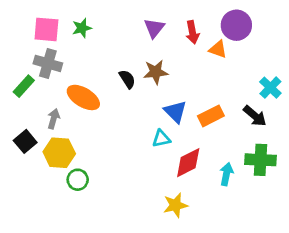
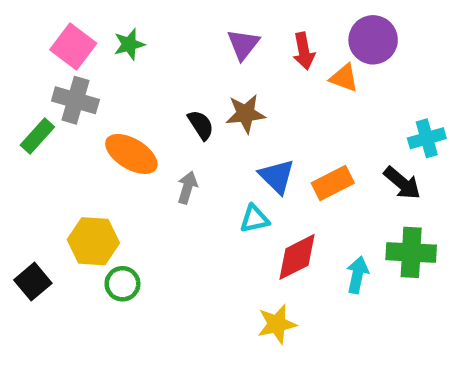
pink square: (46, 29) -> (73, 47), turned 32
cyan cross: (270, 88) -> (427, 138), turned 30
gray arrow: (54, 119) -> (187, 188), moved
black square: (25, 141) -> (33, 282), moved

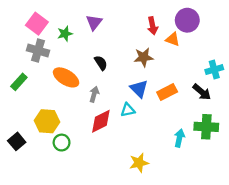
green star: (129, 44) -> (65, 34), moved
purple triangle: (243, 44) -> (94, 22), moved
brown star: (246, 114) -> (143, 57), moved
green rectangle: (37, 136) -> (19, 82), moved
red diamond: (297, 257) -> (101, 121), moved

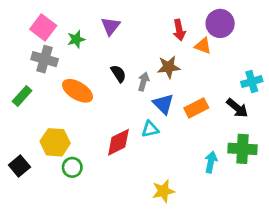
gray arrow: (94, 94) -> (144, 82), moved

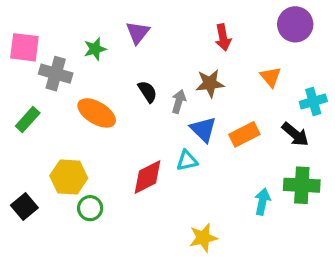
purple circle: (220, 23) -> (295, 24), moved
pink square: (43, 27) -> (24, 47), moved, turned -30
orange triangle: (203, 46) -> (271, 77), moved, turned 30

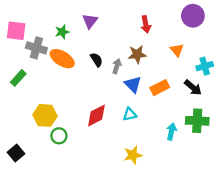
orange ellipse: (97, 113) -> (62, 59), moved
cyan triangle: (187, 161) -> (130, 114), moved
black square: (24, 207) -> (16, 153), moved

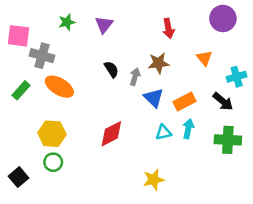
green star: (62, 32) -> (67, 22), moved
orange ellipse: (62, 59) -> (59, 87), moved
cyan triangle: (130, 114) -> (163, 132), moved
cyan arrow: (171, 131) -> (188, 129), moved
green circle: (59, 136) -> (53, 162), moved

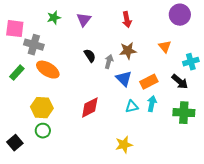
red arrow: (168, 28) -> (127, 20), moved

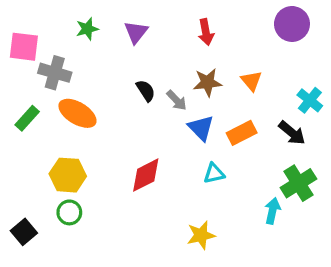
orange triangle: (165, 47) -> (251, 81), moved
gray arrow: (109, 62) -> (177, 100), turned 120
cyan cross: (191, 62) -> (310, 100), turned -35
cyan arrow: (152, 104) -> (272, 211), moved
green cross: (184, 113) -> (298, 183), turned -35

